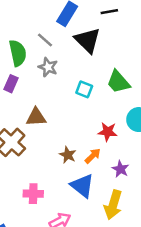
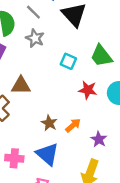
red star: (108, 132) -> (88, 90), moved
blue triangle: (82, 186) -> (47, 154), moved

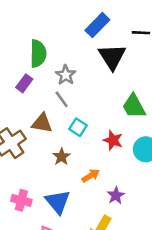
gray line: (33, 12) -> (62, 99), moved
cyan square: (68, 61) -> (78, 127), moved
brown star: (49, 123) -> (62, 157), moved

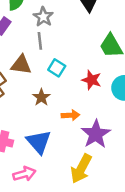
gray line: (62, 99) -> (40, 41), turned 30
orange arrow: (91, 176) -> (70, 115), turned 30
purple star: (116, 195) -> (96, 134), size x1.6

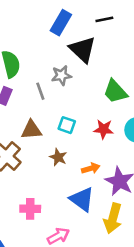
gray star: (43, 17) -> (61, 75), moved, turned -30
gray line: (40, 41) -> (40, 91), moved
blue triangle: (39, 142) -> (82, 199), moved

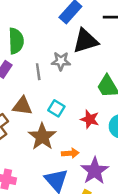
black triangle: (83, 49) -> (85, 41), turned 48
brown star: (58, 157) -> (42, 137), size x1.6

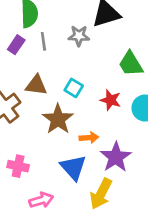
gray line: (38, 72) -> (43, 41), moved

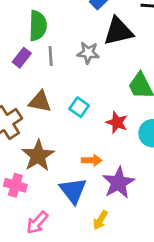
brown star: (58, 119) -> (38, 156), moved
yellow arrow: (101, 194) -> (100, 220), size x0.6
pink arrow: (41, 200) -> (37, 223), turned 145

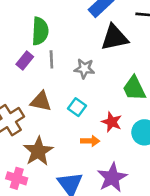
gray star: (88, 53) -> (84, 69), moved
orange arrow: (92, 160) -> (90, 141), moved

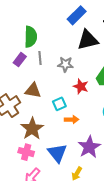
cyan square: (77, 107) -> (59, 104), moved, turned 32
red star: (112, 122) -> (81, 86), moved
pink cross: (17, 178) -> (26, 152), moved

